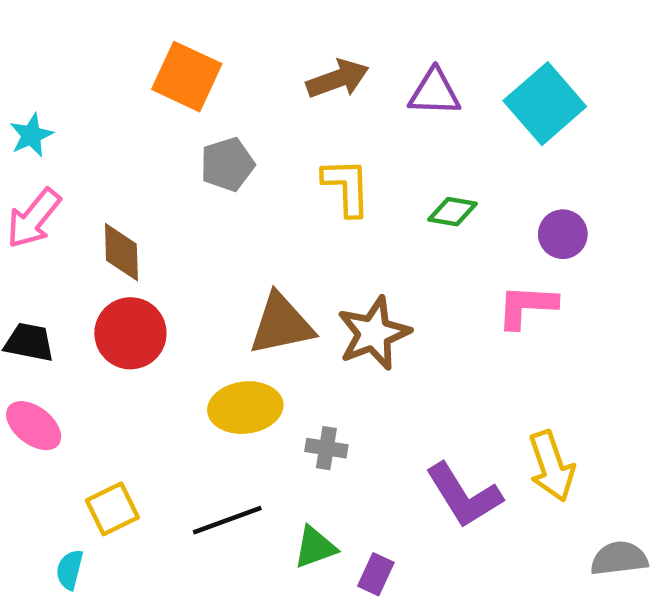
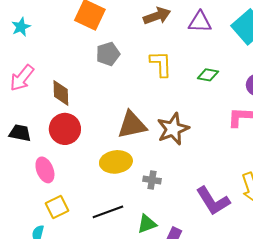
cyan star: (31, 135) -> (21, 27), moved
pink ellipse: (34, 426) -> (45, 170), moved, turned 30

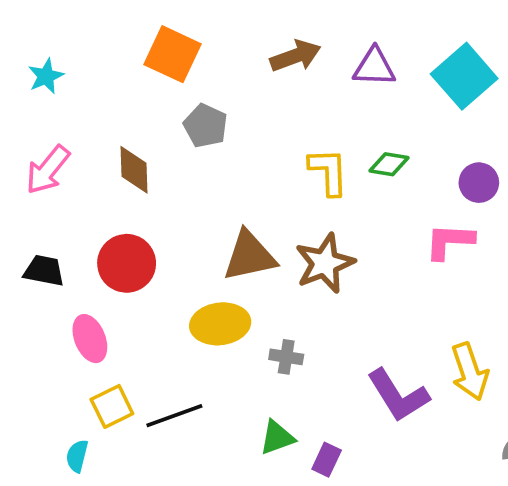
gray pentagon: (108, 54) -> (205, 126), turned -30
yellow L-shape: (161, 64) -> (328, 172), moved
brown diamond: (61, 93) -> (134, 170), moved
black line: (108, 212) -> (174, 416), moved

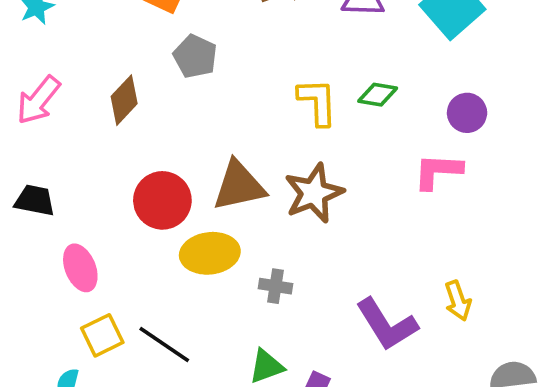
brown diamond: (134, 170) -> (124, 100), turned 45
red circle: (127, 263) -> (162, 200), moved
yellow arrow: (470, 372) -> (458, 301), size x0.7
black line: (174, 416) -> (164, 344), turned 54

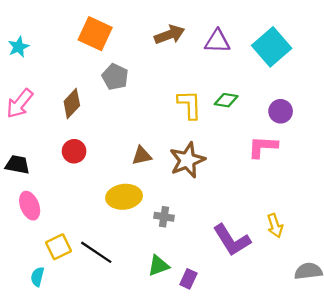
brown triangle: (239, 186) -> (142, 156), size x0.6
red circle: (162, 200) -> (74, 151), moved, size x0.7
pink ellipse: (80, 268) -> (30, 206), moved

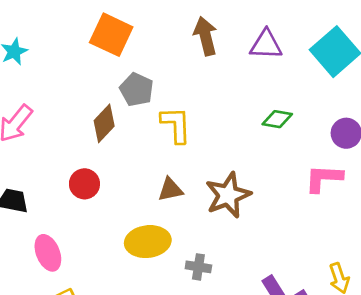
brown arrow: (170, 35) -> (205, 36), turned -84
brown diamond: (72, 103) -> (104, 123), moved
yellow L-shape: (190, 105) -> (176, 125), moved
pink ellipse: (30, 206) -> (48, 253), moved

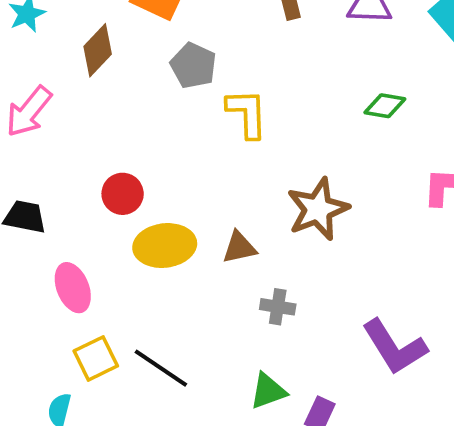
brown diamond: (104, 123) -> (98, 50), moved
brown triangle: (170, 189) -> (239, 247), moved
yellow ellipse: (148, 242) -> (165, 246), moved

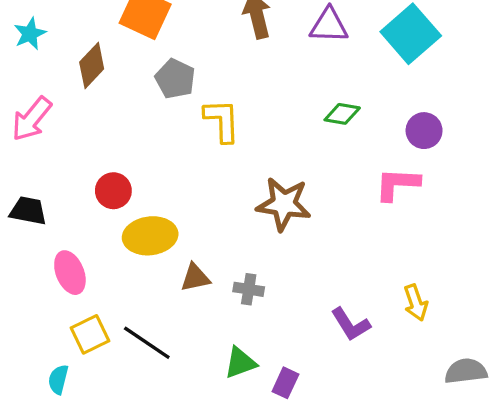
brown star: (318, 209) -> (284, 204), turned 30
brown triangle: (239, 247) -> (195, 278), moved
purple L-shape: (394, 347) -> (351, 324), size x0.7

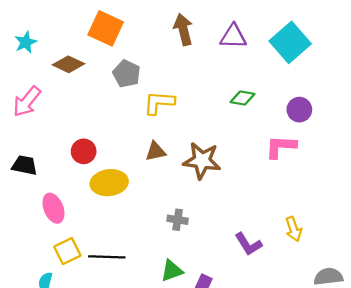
brown diamond: (92, 65) -> (69, 64), turned 72
yellow L-shape: (222, 121) -> (159, 103), turned -84
brown triangle: (195, 278) -> (156, 151), moved
black line: (147, 343) -> (107, 257), turned -32

